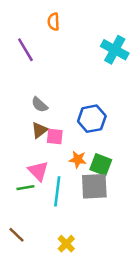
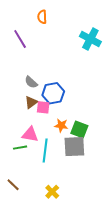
blue hexagon: (92, 119) -> (53, 93), moved
pink triangle: (38, 171) -> (30, 134), turned -36

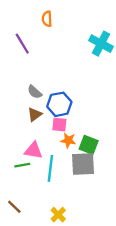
pink square: (43, 107) -> (59, 125), moved

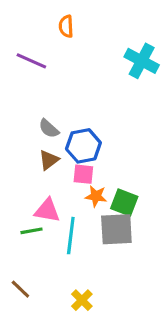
purple line: (22, 44) -> (31, 61), turned -35

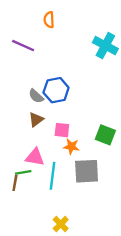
blue hexagon: (83, 146) -> (56, 90), moved
green square: (124, 203) -> (105, 135), moved
brown line: (20, 289) -> (15, 183), moved, turned 56

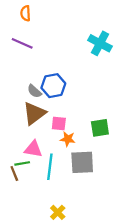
orange semicircle: (49, 20) -> (25, 13), moved
brown triangle: (36, 120) -> (34, 113), size x1.6
green square: (105, 135) -> (100, 128), turned -30
brown line: (15, 183) -> (14, 173), turned -32

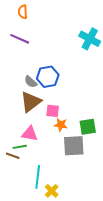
green square: (100, 128) -> (88, 127), moved
cyan line: (50, 167) -> (38, 177), moved
brown line: (14, 173) -> (13, 156), turned -48

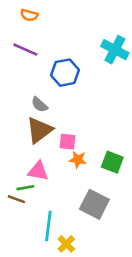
orange semicircle: (23, 12) -> (29, 15), turned -72
blue hexagon: (48, 77) -> (65, 73), moved
green square: (88, 127) -> (112, 162), turned 30
gray square: (74, 146) -> (94, 204), moved, turned 30

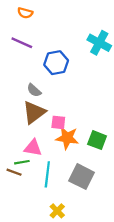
orange star: (78, 160) -> (67, 138), size x1.5
cyan line: (48, 226) -> (47, 174), moved

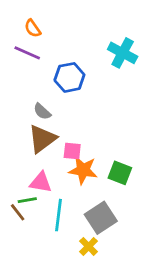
orange semicircle: (25, 13) -> (33, 28), moved, turned 40
brown line: (14, 172) -> (18, 212), turned 32
gray square: (82, 177) -> (101, 218), turned 30
yellow cross: (57, 211) -> (89, 246), moved

